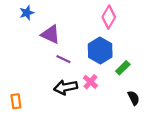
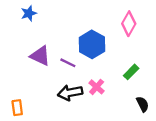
pink diamond: (109, 17) -> (129, 24), moved
purple triangle: (50, 34) -> (40, 56), moved
blue hexagon: (100, 51) -> (92, 44), moved

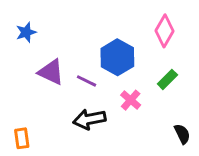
blue star: (29, 13) -> (26, 32), moved
green rectangle: (131, 72) -> (167, 79), moved
pink cross: (97, 87) -> (131, 100), moved

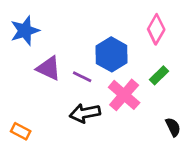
blue star: (26, 32) -> (25, 31), size x1.5
pink cross: (131, 100) -> (124, 95), size x1.6
orange rectangle: (22, 138) -> (21, 131), turned -54

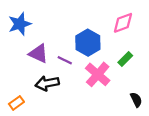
pink diamond: (156, 29) -> (123, 23), turned 40
black arrow: (85, 113) -> (47, 83), moved
orange rectangle: (21, 131) -> (16, 103), turned -64

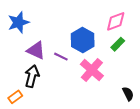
green rectangle: (125, 59) -> (118, 44), moved
black arrow: (47, 83) -> (32, 76), moved, turned 115

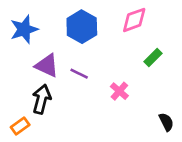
pink diamond: (116, 21) -> (134, 20), moved
blue hexagon: (83, 40) -> (82, 27), moved
pink cross: (92, 70) -> (119, 91), size x0.6

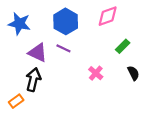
blue star: (24, 29) -> (19, 24), turned 30
purple line: (79, 74) -> (63, 48), moved
black semicircle: (166, 122) -> (133, 73), moved

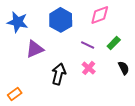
purple line: (63, 48) -> (88, 45), moved
purple triangle: (38, 53) -> (35, 49), turned -48
black arrow: (33, 80) -> (59, 74), moved

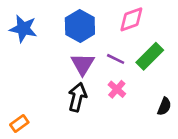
green rectangle: (114, 43) -> (150, 56), size x1.5
purple triangle: (35, 49) -> (83, 64), moved, turned -36
black semicircle: (124, 68) -> (164, 106), moved, turned 48

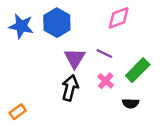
blue hexagon: (80, 26) -> (57, 23), moved
green rectangle: (150, 56) -> (138, 70), moved
black semicircle: (164, 106) -> (131, 103), moved, turned 70

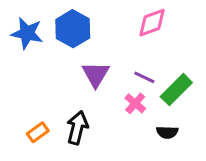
purple line: (104, 53) -> (144, 77), moved
black arrow: (70, 88) -> (77, 128), moved
orange rectangle: (18, 112) -> (38, 132), moved

